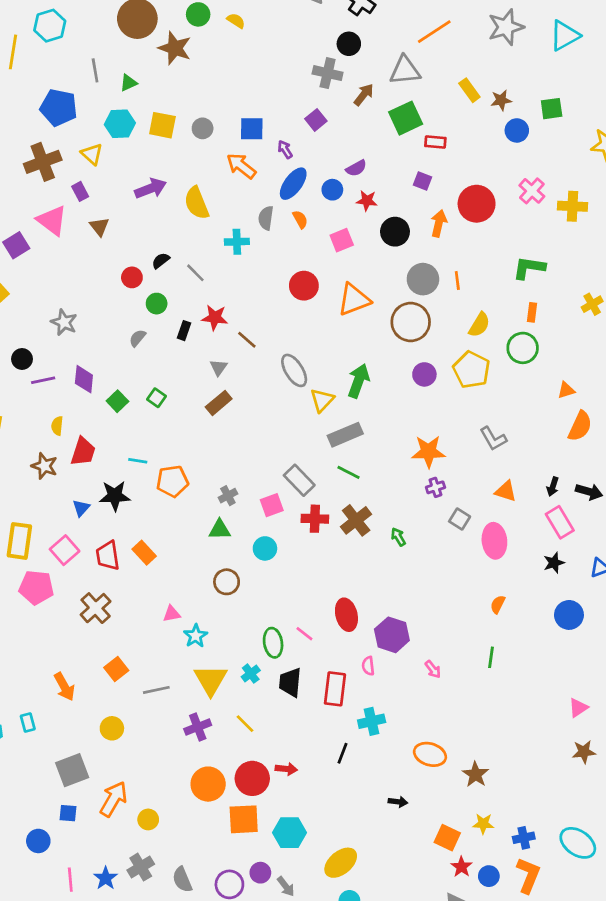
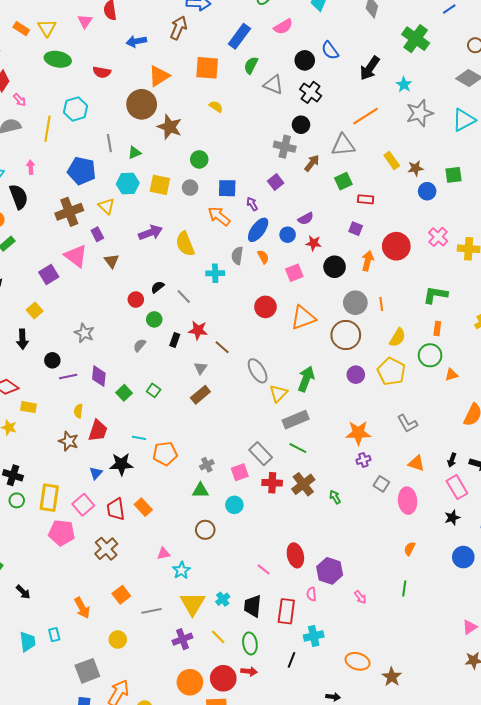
green circle: (198, 14) -> (199, 159), moved
green square: (406, 118) -> (343, 181), size x0.7
orange triangle: (566, 390) -> (451, 375), moved
green ellipse: (273, 643) -> (250, 643), moved

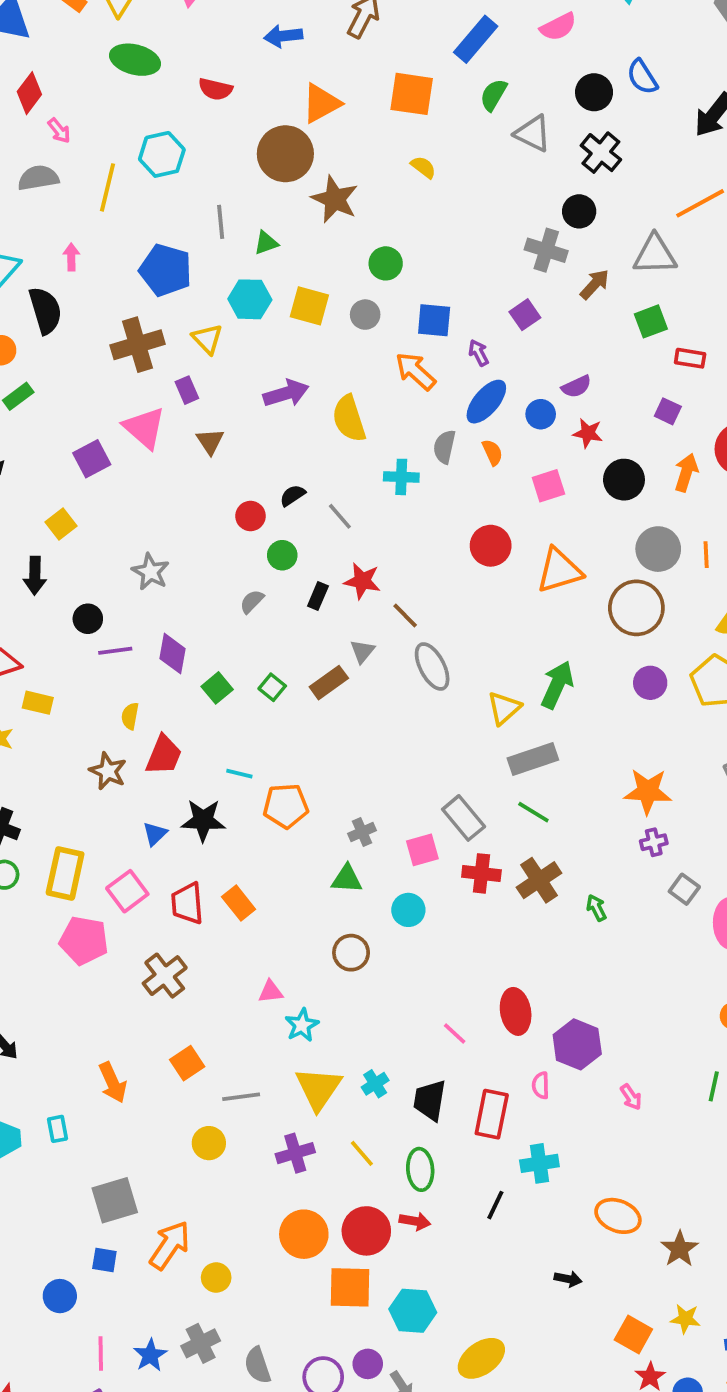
gray ellipse: (258, 371) -> (432, 666), moved
brown rectangle: (200, 395) -> (329, 683), moved
yellow circle: (118, 640) -> (209, 1143), moved

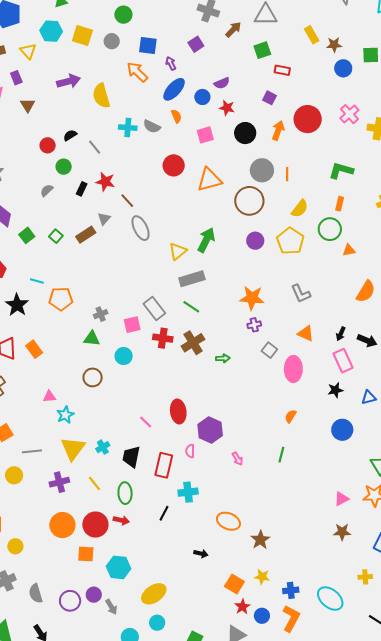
gray semicircle: (444, 447) -> (152, 126), moved, turned -78
black star: (203, 820) -> (17, 305), turned 30
green arrow: (596, 908) -> (223, 358), turned 112
orange square: (350, 1287) -> (86, 554), size x0.7

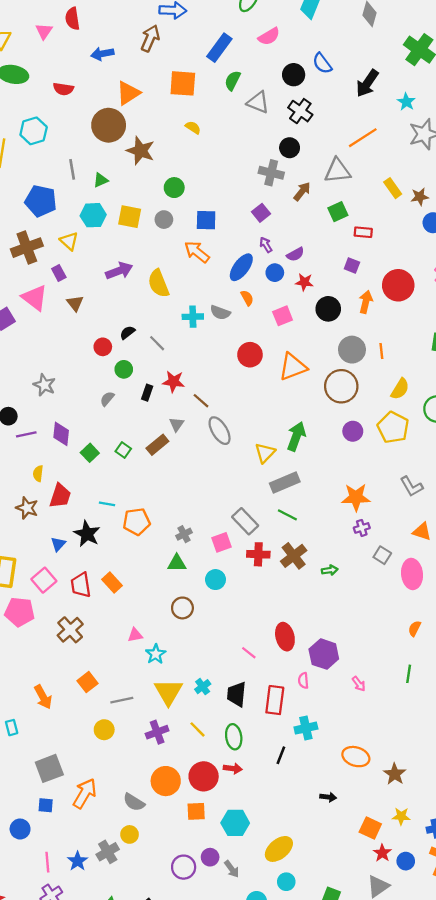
purple arrow: (171, 63) -> (266, 245), moved
yellow circle: (15, 546) -> (130, 834), moved
gray semicircle: (36, 593) -> (134, 802), moved, turned -36

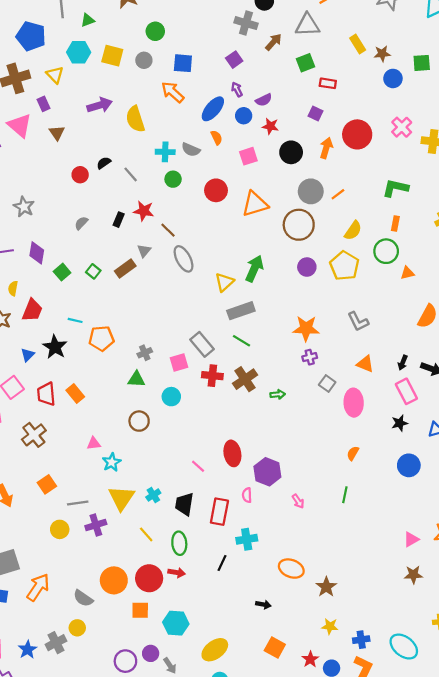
orange line: (381, 351) -> (338, 194), turned 56
green circle: (124, 369) -> (173, 179), moved
purple cross: (157, 732) -> (96, 525), moved
orange square: (370, 828) -> (275, 647), moved

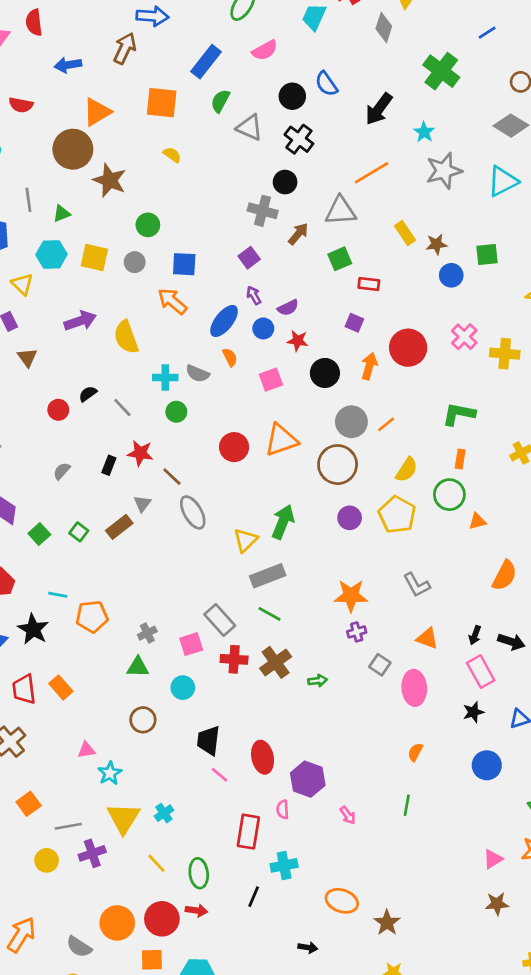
red circle: (216, 190) -> (234, 447), moved
black trapezoid: (184, 504) -> (208, 741), moved

